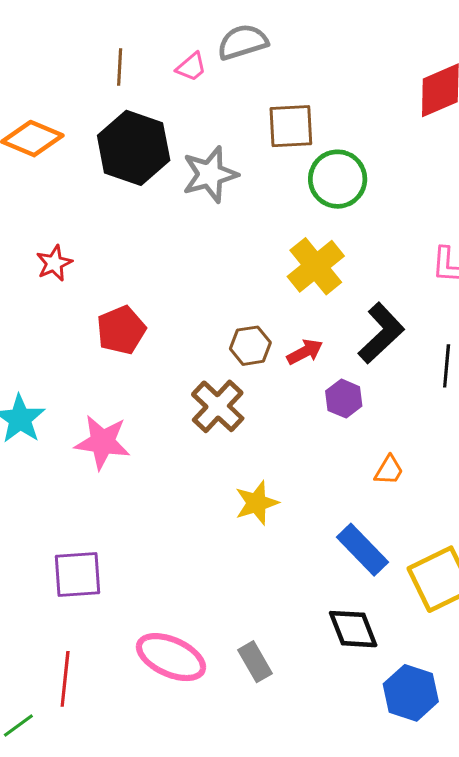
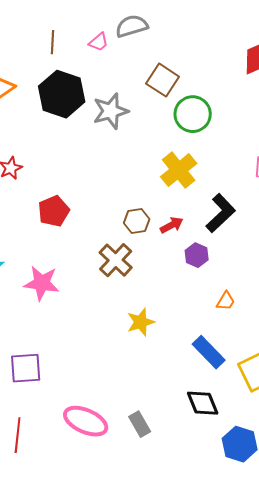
brown square: (291, 126) -> (163, 80), turned 36

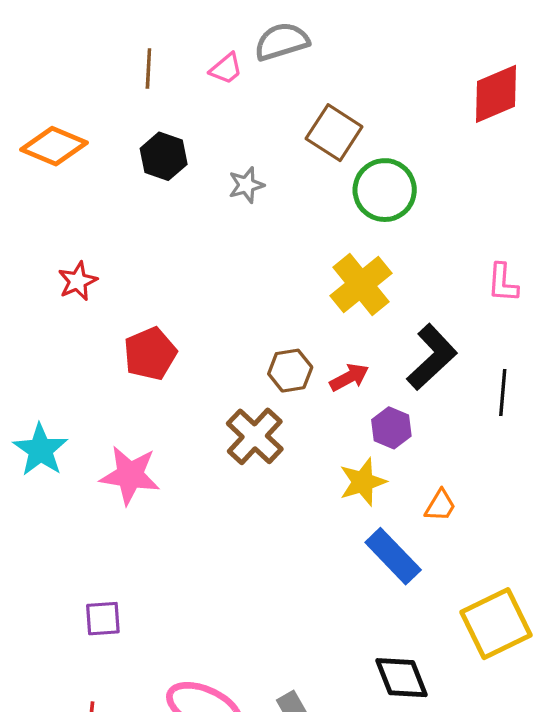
black hexagon: (62, 94) -> (164, 156), size x0.6
gray star: (111, 111) -> (246, 185), size x0.6
yellow star: (141, 322) -> (363, 482), moved
blue rectangle: (209, 352) -> (393, 556), moved
purple square: (26, 368) -> (103, 619), size x0.7

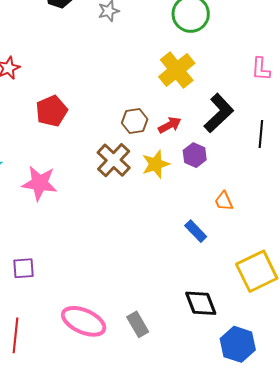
yellow star: (363, 482) -> (156, 164), moved
orange trapezoid: (440, 506) -> (224, 201), turned 125
blue rectangle: (393, 556) -> (196, 231), size x0.7

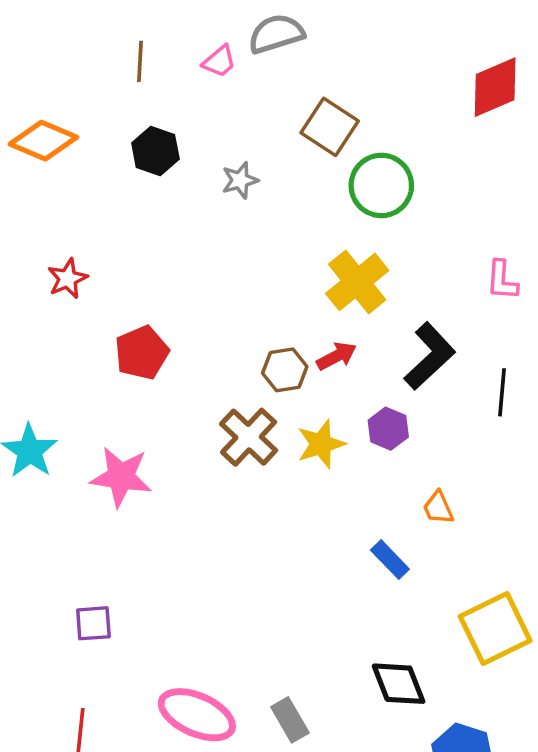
red arrow: (170, 125) -> (336, 356), moved

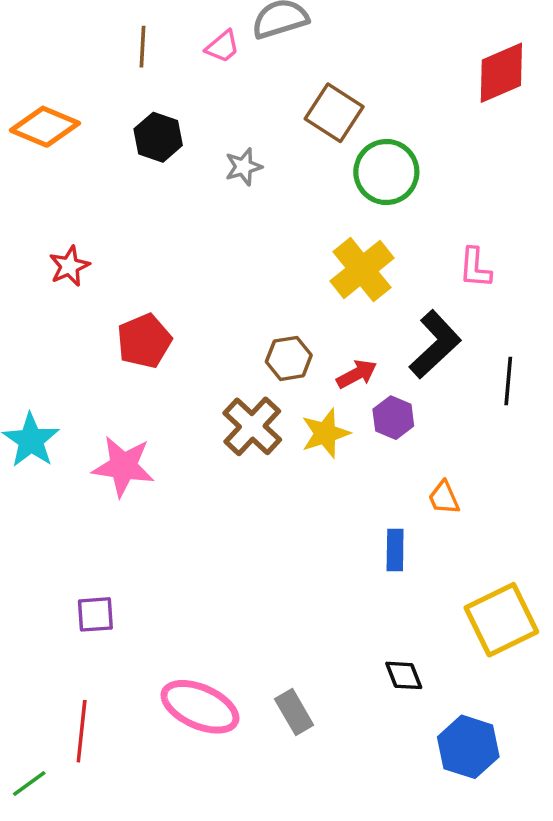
pink L-shape: (502, 280) -> (475, 268), moved
red arrow: (336, 356) -> (357, 374), moved
blue rectangle: (390, 560) -> (395, 550), turned 45
black diamond: (399, 684) -> (404, 675), size x0.7

